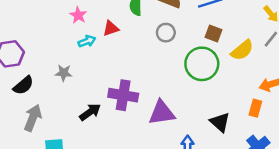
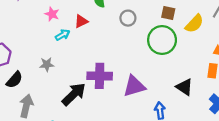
black arrow: (90, 112) -> (74, 94), size x1.4

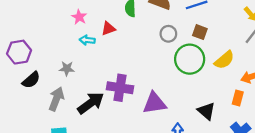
gray circle: (128, 18) -> (168, 34), moved
yellow semicircle: (194, 24) -> (224, 60), moved
cyan arrow: (63, 35) -> (87, 40), turned -152
gray arrow: (26, 106) -> (56, 99), moved

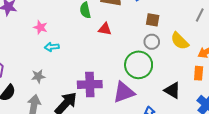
red triangle: (108, 29) -> (105, 29), moved, turned 40
gray circle: (168, 34) -> (152, 42), moved
green circle: (190, 59) -> (139, 65), moved
yellow semicircle: (224, 60) -> (180, 41), turned 96

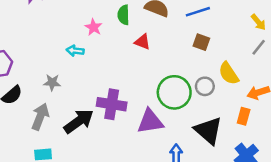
pink star: (40, 27) -> (94, 27), moved
gray circle: (152, 42) -> (205, 86), moved
black triangle: (172, 90) -> (208, 131), size x1.4

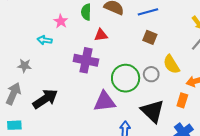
red triangle: (142, 42) -> (101, 35), turned -32
purple cross: (112, 104) -> (86, 60), moved

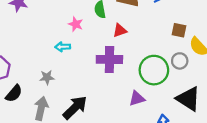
brown square: (150, 37) -> (179, 30), moved
purple triangle: (105, 102) -> (137, 98), size x0.7

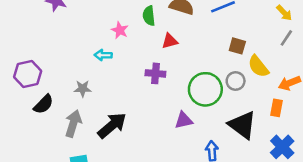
purple cross: (109, 59) -> (155, 73), size x0.7

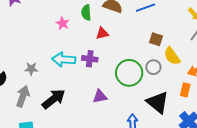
cyan arrow: (103, 55) -> (64, 59), moved, size x1.6
purple triangle: (184, 120) -> (100, 96), moved

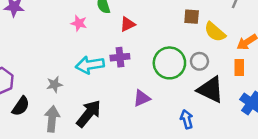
gray circle: (153, 67) -> (199, 61), moved

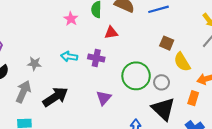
cyan arrow: (90, 65) -> (69, 57), size x0.7
purple triangle: (142, 98) -> (104, 98), turned -42

